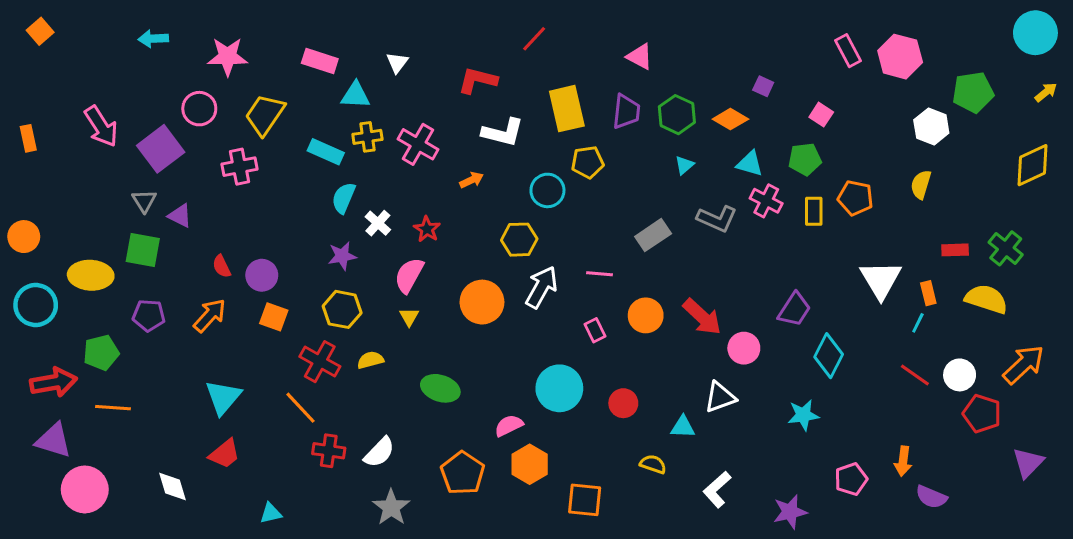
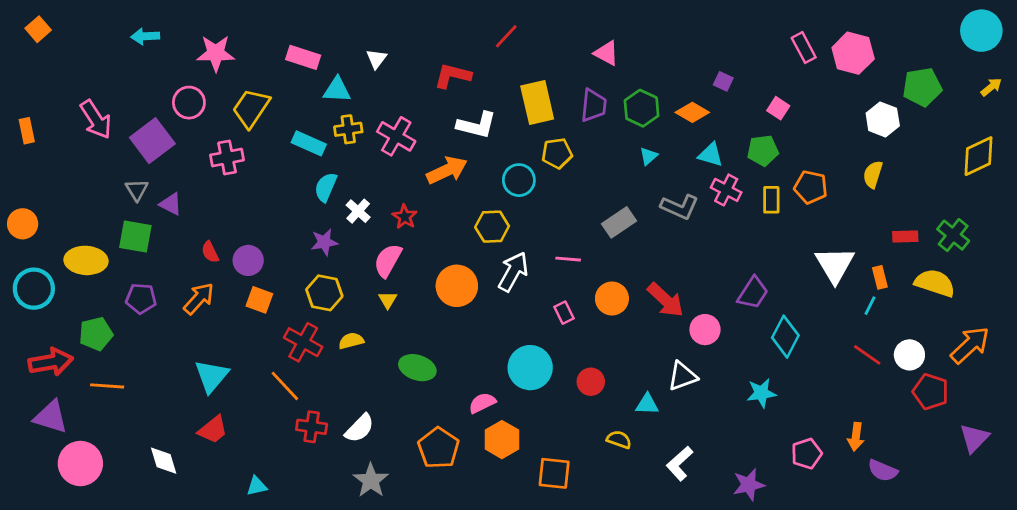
orange arrow: (472, 180) -> (447, 170), size x1.8

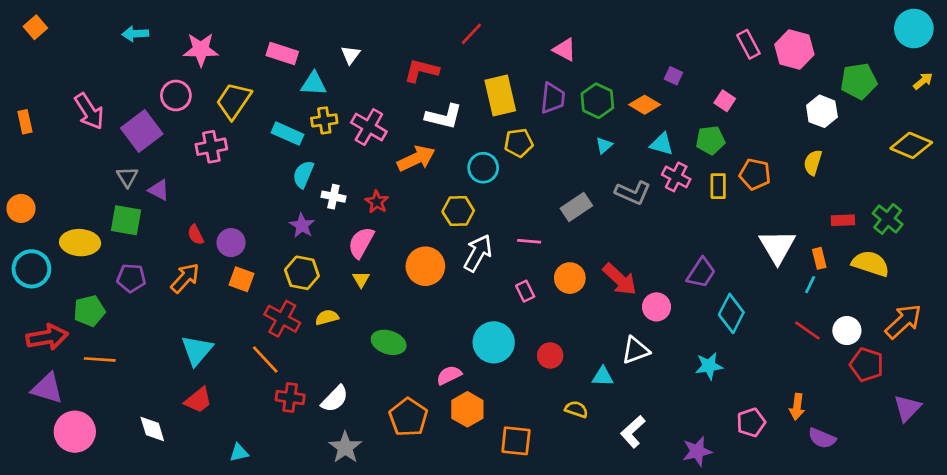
yellow diamond: (979, 156) -> (911, 145), turned 48
white cross: (358, 211) -> (333, 197), turned -30
purple star: (324, 242) -> (302, 225), turned -30

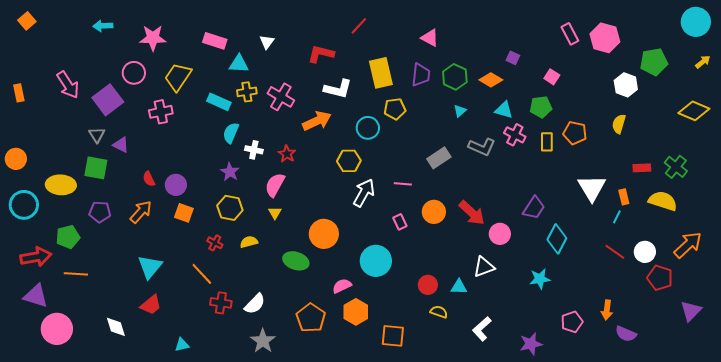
orange circle: (425, 266) -> (324, 234), moved
red cross: (282, 319) -> (215, 243), size x0.6
red circle: (550, 355) -> (428, 285), moved

